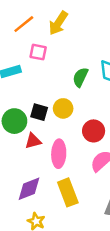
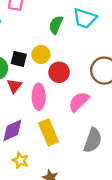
red circle: (94, 131) -> (59, 72), moved
red triangle: (33, 141) -> (14, 86), turned -35

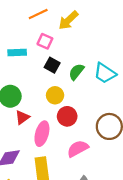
black square: (19, 59) -> (52, 65), moved

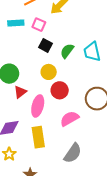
cyan rectangle: (17, 52) -> (16, 23), moved
cyan trapezoid: (105, 73) -> (92, 52), turned 45

